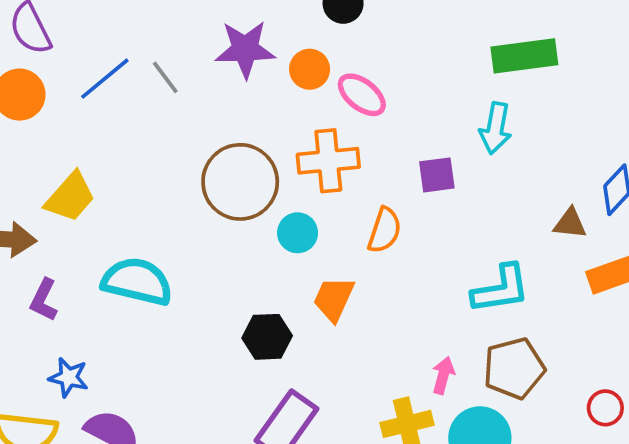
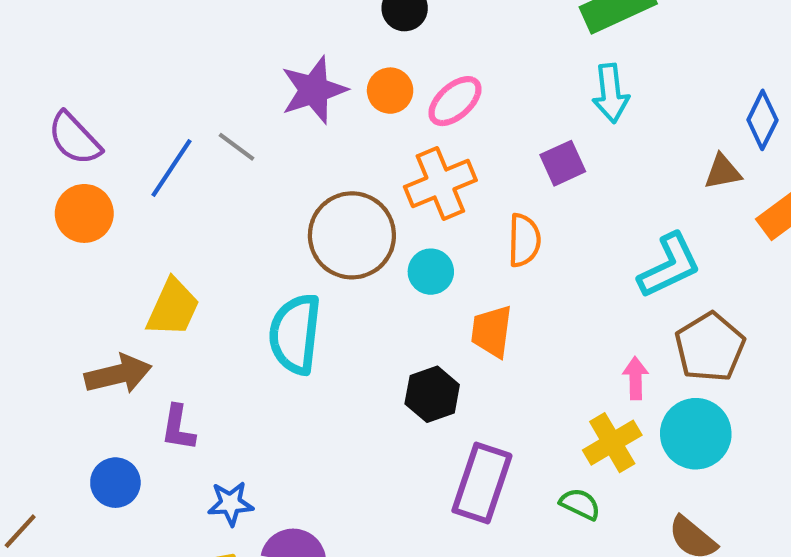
pink ellipse: (362, 95) -> (455, 101), turned -63
cyan semicircle: (137, 281) -> (295, 334), moved, turned -80

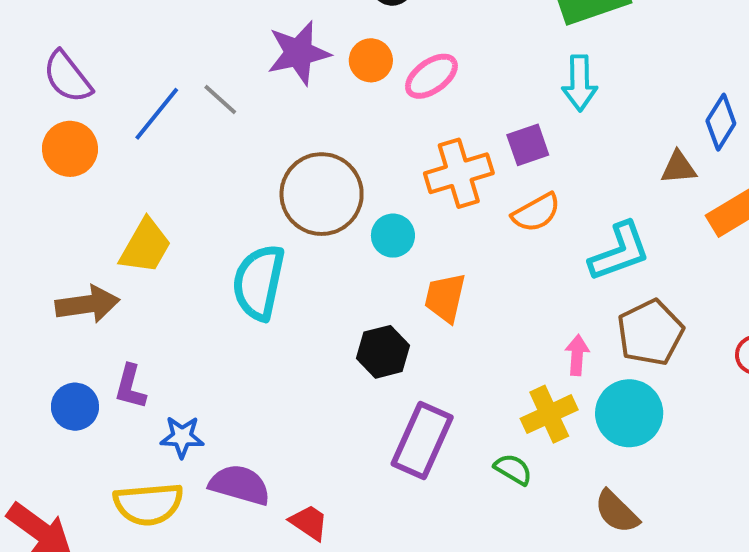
orange cross: (440, 183) -> (459, 173), moved
orange semicircle: (524, 240) -> (536, 213), moved, turned 54
purple L-shape: (178, 428) -> (130, 387), moved

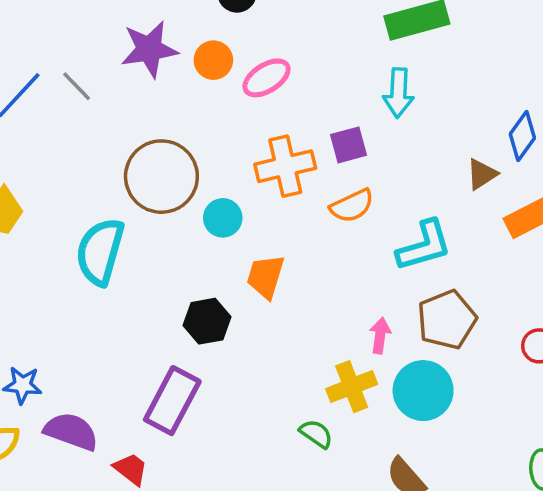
brown triangle: (679, 168) -> (482, 174), turned -32
purple rectangle: (422, 440) -> (172, 401), moved

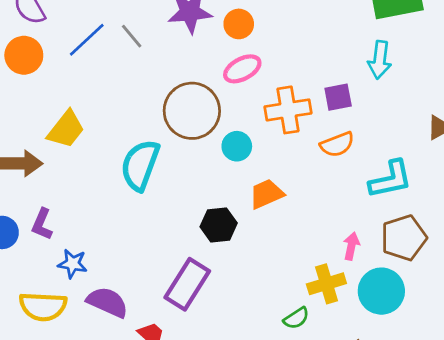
pink ellipse: (267, 78) -> (242, 69), moved
orange trapezoid: (266, 276) -> (266, 194), turned 45
green semicircle: (316, 434) -> (296, 318), turned 108

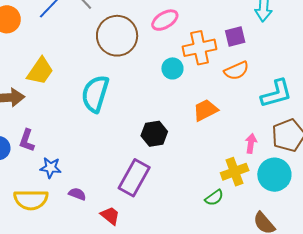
brown circle: (192, 111) -> (117, 36), moved
cyan circle: (237, 146) -> (172, 68), moved
orange trapezoid: (266, 194) -> (205, 110), moved
purple semicircle: (107, 302) -> (77, 194), size x0.6

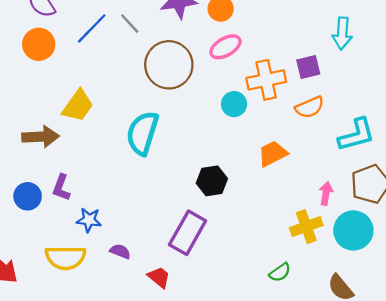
green semicircle: (214, 198) -> (280, 272), moved

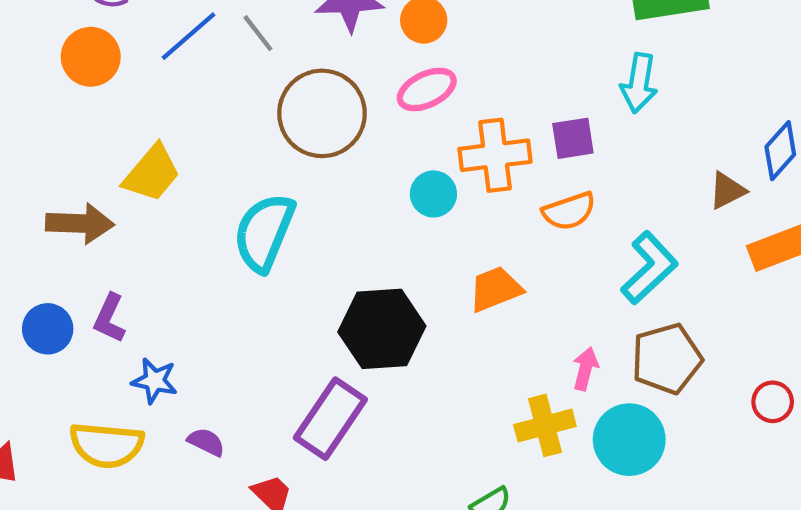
cyan L-shape: (357, 135) -> (649, 268), turned -33
black hexagon: (212, 181) -> (382, 329), size x1.5

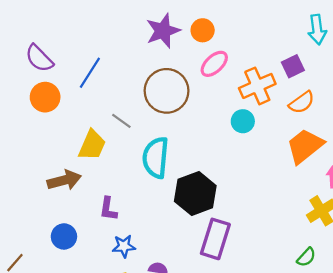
gray line: (258, 33) -> (121, 121), moved
cyan circle: (433, 194) -> (243, 121), moved
orange trapezoid: (495, 289) -> (305, 146), moved, size x1.4
purple L-shape: (110, 318) -> (108, 209), moved
black hexagon: (382, 329) -> (195, 193), moved

